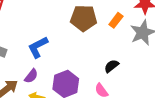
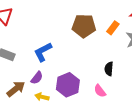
black semicircle: (111, 66) -> (109, 69), turned -48

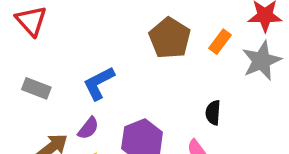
brown pentagon: (84, 26) -> (170, 38), turned 30

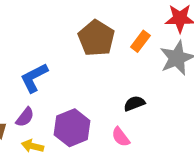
black semicircle: (213, 113) -> (134, 103), turned 65

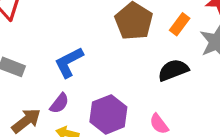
black semicircle: (134, 103) -> (173, 70), moved, size x1.4

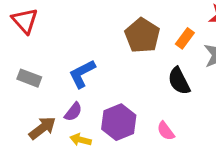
black semicircle: (173, 70) -> (179, 81), turned -96

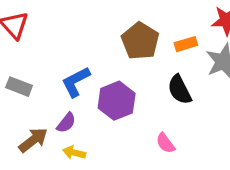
orange rectangle: (185, 38) -> (186, 44), turned 36
purple hexagon: (119, 122) -> (117, 101), moved

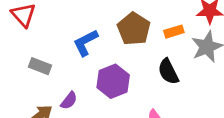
blue L-shape: (76, 82) -> (86, 43), moved
gray rectangle: (19, 87) -> (40, 66), moved

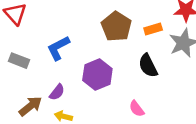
blue L-shape: (86, 43) -> (58, 48), moved
gray rectangle: (40, 66) -> (19, 61), moved

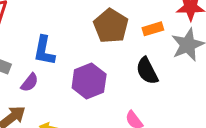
blue L-shape: (58, 48) -> (44, 51), turned -52
purple semicircle: (57, 92) -> (30, 82), moved

